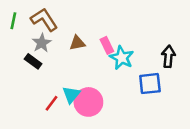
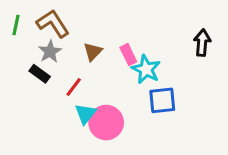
brown triangle: (77, 43) -> (93, 52), turned -35
black arrow: (168, 56) -> (202, 43), moved
blue square: (150, 84) -> (162, 100), moved
red line: (52, 103) -> (74, 87), moved

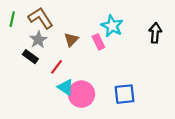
cyan star: (146, 69) -> (112, 26), moved
blue square: (162, 100) -> (125, 94), moved
cyan triangle: (85, 114) -> (66, 87), turned -36

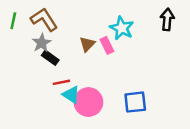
black arrow: (155, 33) -> (167, 20), moved
brown triangle: (71, 40) -> (87, 44), moved
black rectangle: (30, 57) -> (50, 58), moved
red line: (56, 67) -> (61, 82), moved, turned 42

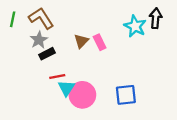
cyan star: (122, 28) -> (135, 26), moved
black rectangle: (50, 58) -> (47, 54), turned -63
cyan triangle: (71, 95) -> (66, 88), turned 30

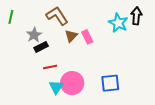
brown L-shape: (41, 18) -> (57, 16), moved
cyan triangle: (66, 88) -> (56, 87), moved

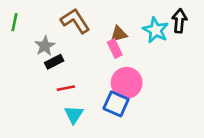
brown triangle: (71, 36) -> (119, 34), moved, turned 32
pink circle: (72, 83) -> (127, 83), moved
blue square: (110, 83) -> (116, 104), moved, turned 30

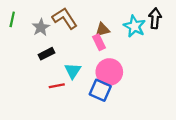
gray star: (45, 46) -> (41, 27), moved
red line: (66, 88) -> (57, 86), moved
cyan triangle: (74, 114) -> (73, 71), moved

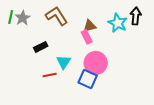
gray star: (41, 27) -> (23, 18), moved

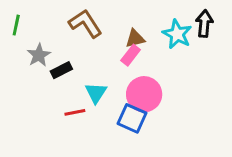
gray star: (23, 18) -> (39, 55), moved
pink rectangle: (87, 37) -> (131, 55), turned 64

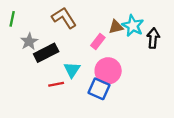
black arrow: (204, 24) -> (153, 38), moved
brown triangle: (135, 39) -> (116, 27), moved
black rectangle: (61, 70) -> (46, 53), size x1.5

